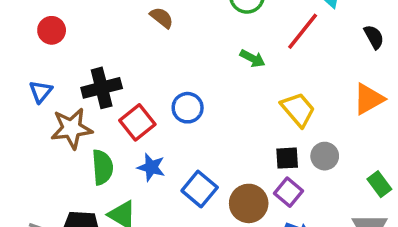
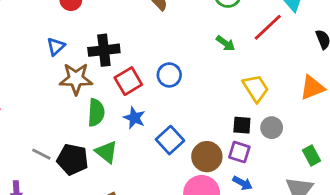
purple square: (288, 192) -> (239, 152), turned -30

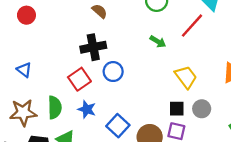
blue triangle: (56, 46) -> (24, 70), moved, turned -35
black cross: (104, 50) -> (93, 47), moved
brown star: (76, 79) -> (23, 113), moved

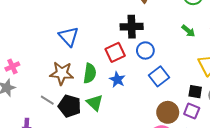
blue triangle: (24, 70) -> (69, 36), size x1.5
blue square: (118, 126) -> (159, 76), moved

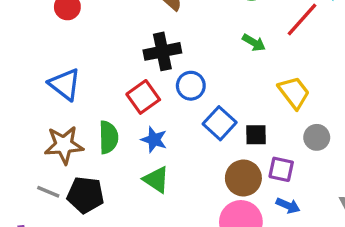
black square: (195, 92) -> (256, 135), moved
green triangle: (95, 103) -> (156, 180), moved

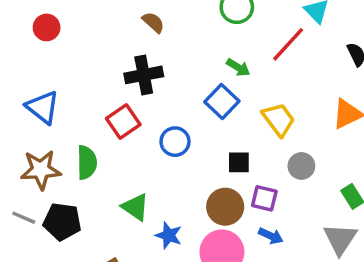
blue circle: (191, 86) -> (175, 142), moved
blue square: (220, 123) -> (222, 102), moved
blue star: (154, 140) -> (169, 235), moved

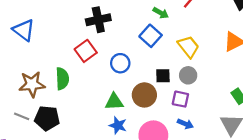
blue triangle: (43, 107) -> (24, 30), moved
gray circle: (301, 166) -> (188, 75), moved
green triangle: (135, 207) -> (114, 102), moved, turned -36
brown circle: (225, 207) -> (144, 95), moved

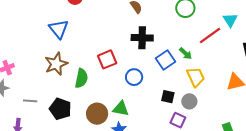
green arrow: (161, 13) -> (186, 54), moved
black cross: (98, 20) -> (142, 38), moved
brown star: (32, 84) -> (56, 64), moved, turned -30
brown circle: (144, 95) -> (97, 114), moved
gray line: (22, 116) -> (30, 101), moved, turned -32

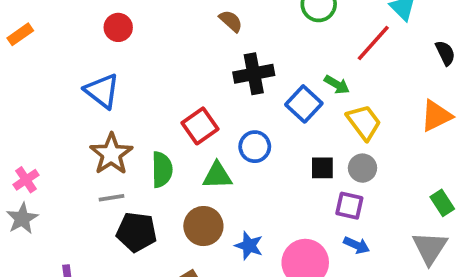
gray line: (30, 101) -> (112, 198), moved
green triangle: (121, 109) -> (217, 176), moved

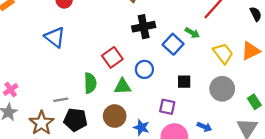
yellow trapezoid: (364, 122) -> (223, 53), moved
brown star: (111, 154) -> (42, 123), moved
gray circle: (362, 168) -> (222, 89), moved, size x1.5
purple square: (349, 206) -> (167, 107), moved

